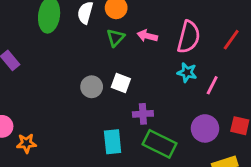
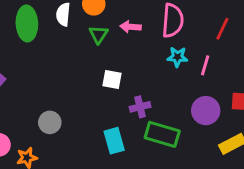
red line: (231, 40) -> (222, 29), moved
gray circle: (92, 87) -> (50, 122), moved

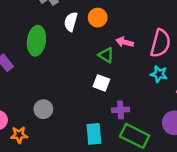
green ellipse: (27, 23) -> (36, 41), moved
green triangle: (98, 34) -> (106, 55), moved, turned -42

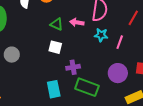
pink arrow: (125, 42) -> (77, 22), moved
gray circle: (43, 109) -> (12, 55), moved

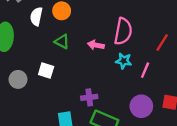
green triangle: (57, 24) -> (62, 42), moved
white square: (55, 47) -> (46, 71), moved

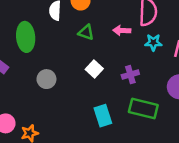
white square: (46, 71) -> (94, 69), moved, turned 35
purple cross: (89, 97) -> (130, 75), moved

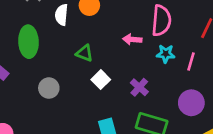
green triangle: (86, 32) -> (84, 53), moved
purple cross: (130, 75) -> (139, 87), turned -35

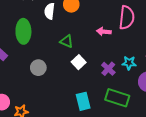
cyan star: (166, 54) -> (129, 63), moved

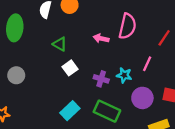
gray circle: (38, 68) -> (16, 75), moved
purple cross: (108, 69) -> (101, 79), turned -32
cyan rectangle: (83, 101) -> (70, 111), turned 54

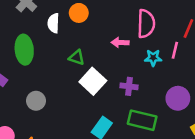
pink line: (147, 64) -> (175, 50), moved
white square: (70, 68) -> (93, 81), size x1.5
cyan star: (124, 75) -> (153, 58), moved

